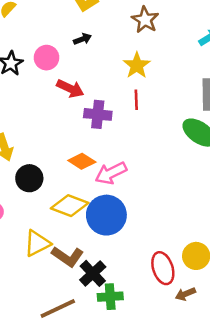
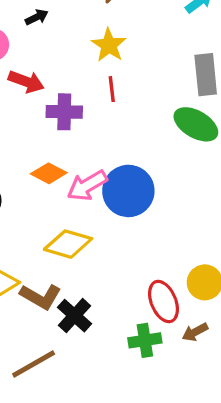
yellow diamond: (70, 206) -> (68, 244), moved
blue circle: (106, 215) -> (128, 191), moved
green cross: (110, 297) -> (145, 340), moved

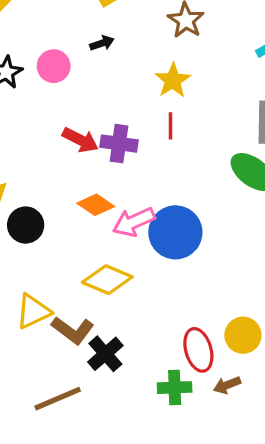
red arrow: (26, 82) -> (80, 140), moved

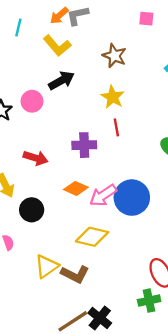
black arrow: (102, 43) -> (61, 80), size x1.6
red arrow: (80, 140) -> (36, 158), moved
black cross: (105, 354) -> (100, 318), moved

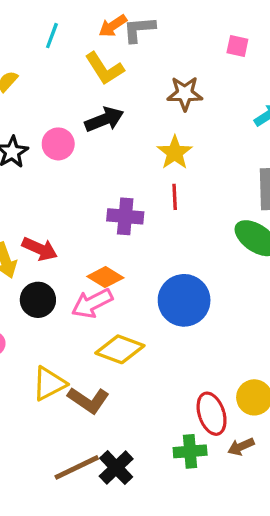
brown star: (114, 56) -> (185, 93), turned -30
red arrow: (36, 158) -> (40, 249), moved
pink arrow: (103, 195) -> (92, 303), moved

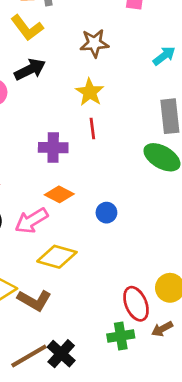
orange diamond: (105, 277) -> (59, 194), moved
blue circle: (184, 300) -> (106, 213), size x0.5

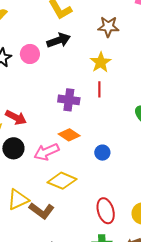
red ellipse: (136, 304) -> (106, 211), moved

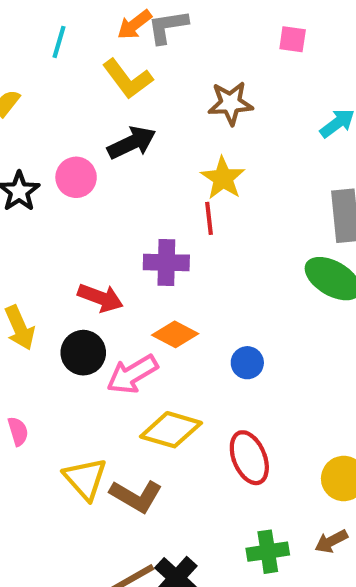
red line: (99, 89) -> (209, 218), moved
red arrow: (16, 117) -> (100, 298), moved
black circle: (13, 148) -> (83, 353), moved
yellow triangle: (18, 200) -> (85, 479), turned -40
red ellipse: (106, 211) -> (249, 458), moved

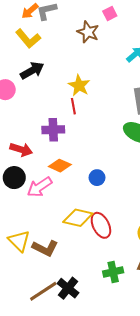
pink square: (293, 39) -> (110, 14), turned -32
brown star: (231, 103) -> (88, 32), moved, turned 30
yellow diamond: (171, 430) -> (78, 218), moved

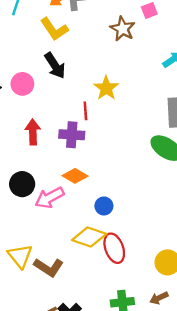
black arrow: (32, 71) -> (55, 66), turned 80
red line: (73, 106) -> (85, 111), moved
red arrow: (21, 149) -> (33, 132), moved, turned -115
blue circle: (97, 178) -> (104, 206), moved

